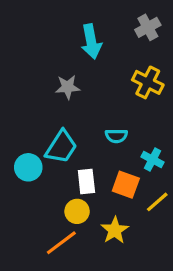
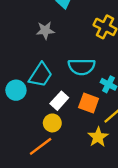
cyan semicircle: (116, 136) -> (82, 67), size x1.6
white rectangle: (86, 181) -> (59, 101), turned 48
yellow star: (115, 230) -> (98, 137), moved

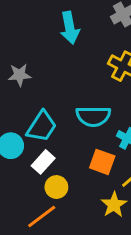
gray star: (45, 30) -> (20, 75), moved
white rectangle: (59, 101) -> (43, 162), moved

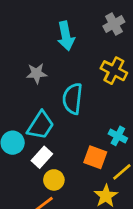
gray star: (20, 75) -> (37, 73), moved
cyan semicircle: (93, 116) -> (73, 99), moved, turned 96

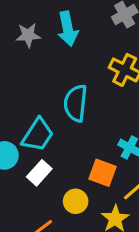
gray star: (37, 73) -> (28, 35), moved
yellow circle: (54, 180) -> (76, 201), moved

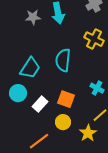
cyan trapezoid: (38, 135) -> (30, 68), moved
orange square: (103, 173) -> (66, 99), moved

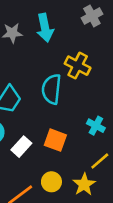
yellow cross: (94, 39) -> (78, 66), moved
yellow circle: (63, 122) -> (51, 182), moved

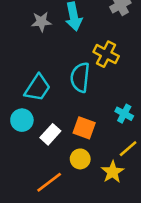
yellow circle: (51, 182) -> (80, 159), moved

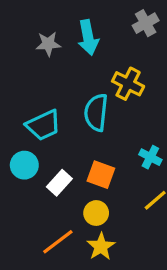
cyan trapezoid: (37, 88) -> (43, 125), turned 32
yellow star: (113, 172) -> (101, 247), moved

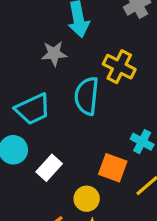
gray star: (48, 44) -> (54, 54), moved
orange square: (101, 175) -> (113, 168), moved

